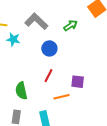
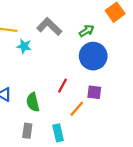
blue circle: (49, 48) -> (93, 56), moved, size x1.6
orange line: (62, 97) -> (77, 109), turned -35

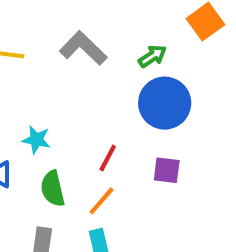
cyan star: (24, 46) -> (36, 140), moved
orange line: (77, 109) -> (102, 201), moved

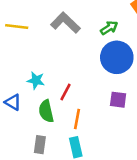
red line: (108, 158) -> (65, 92), moved
orange line: (102, 201) -> (77, 119), turned -30

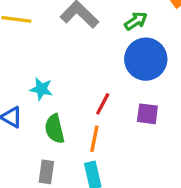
red line: (65, 92) -> (103, 104), moved

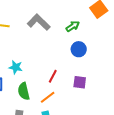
blue circle: (146, 59) -> (79, 49), size x0.6
orange line: (94, 139) -> (48, 97), turned 42

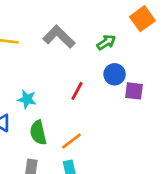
red line: (53, 76) -> (77, 91), moved
purple square: (80, 82) -> (134, 91), moved

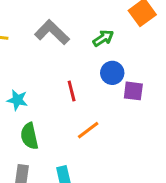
red line: (77, 91) -> (72, 91), turned -42
orange line: (71, 141) -> (88, 130), moved

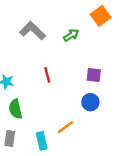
blue circle: (112, 73) -> (90, 102), moved
orange line: (88, 130) -> (65, 127), moved

